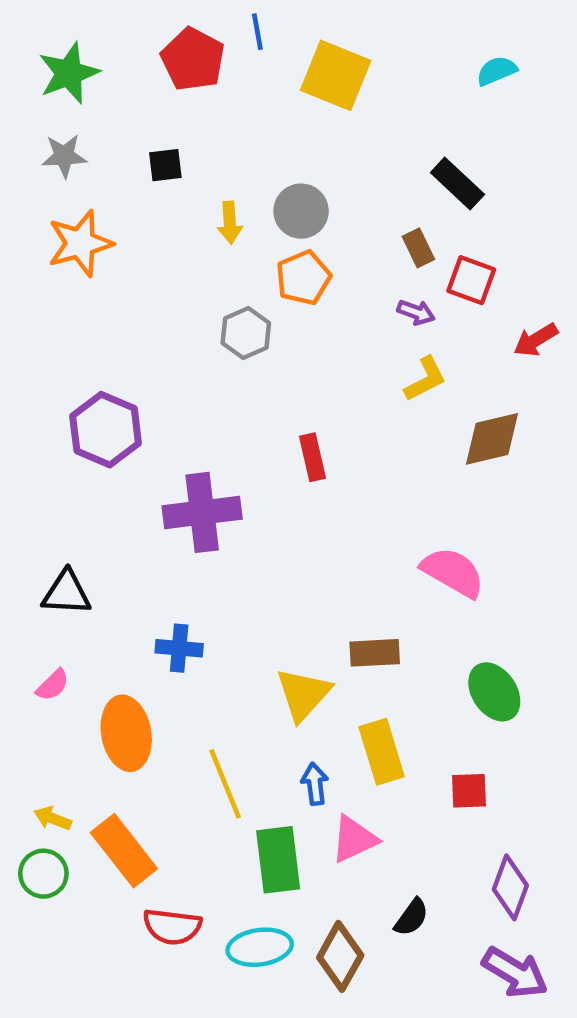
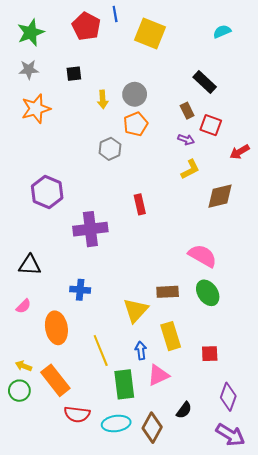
green ellipse: (494, 692) -> (208, 293), moved

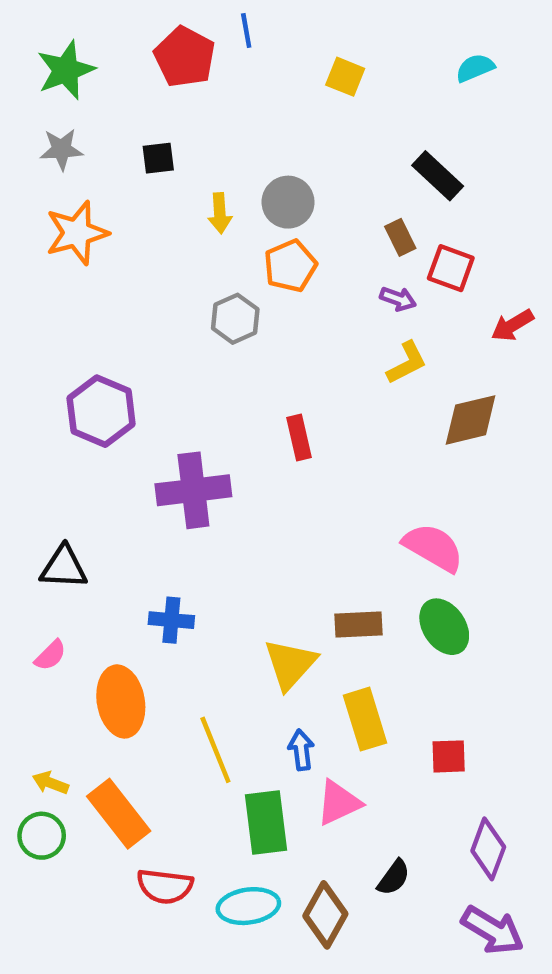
yellow square: (150, 34) -> (345, 77), moved, size x0.6

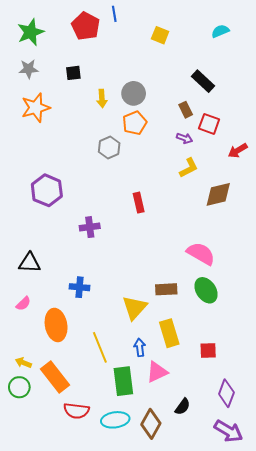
purple cross: (193, 490) -> (90, 227), size x0.6

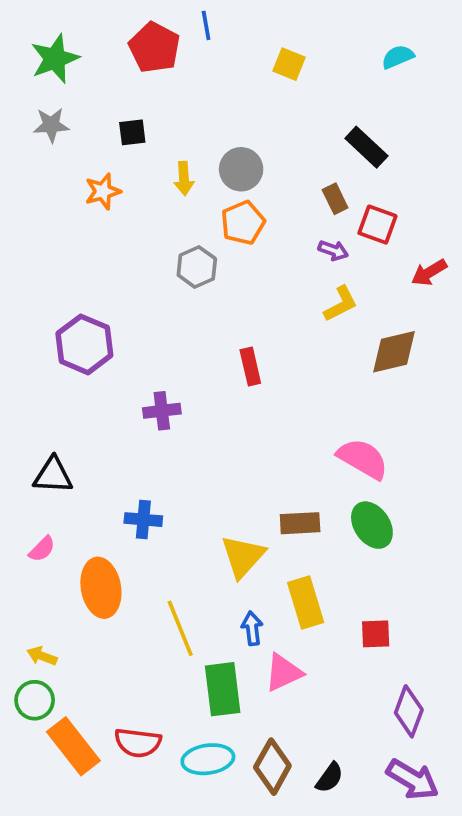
orange star: (36, 108) -> (103, 191), moved, size x0.7
orange rectangle: (55, 377) -> (73, 746), moved
black semicircle: (183, 407) -> (330, 778), moved

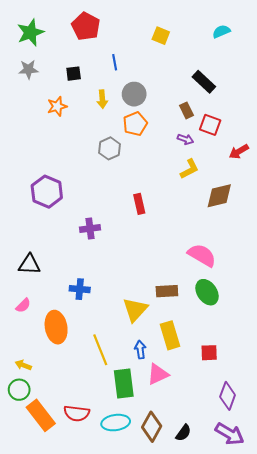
blue line: (206, 25) -> (115, 62), moved

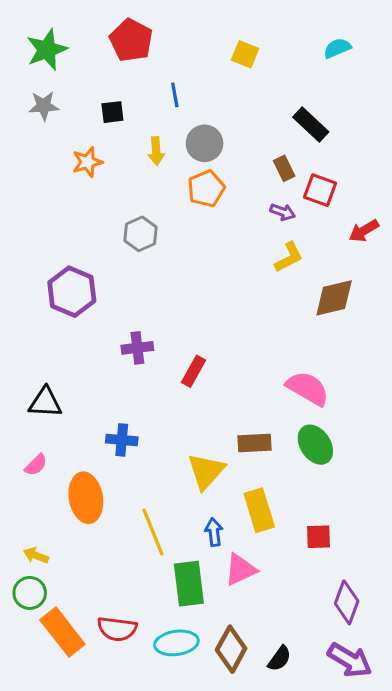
gray hexagon: (109, 148) -> (141, 234), moved
red rectangle: (139, 204) -> (194, 371), moved, turned 42

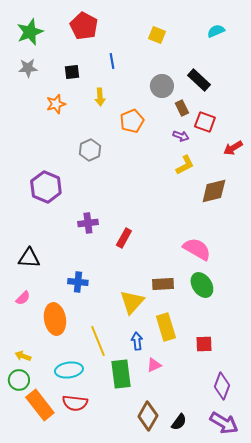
gray circle: (205, 143) -> (162, 86), moved
pink triangle: (240, 570) -> (154, 365), size x0.7
cyan ellipse: (176, 643) -> (69, 370), moved

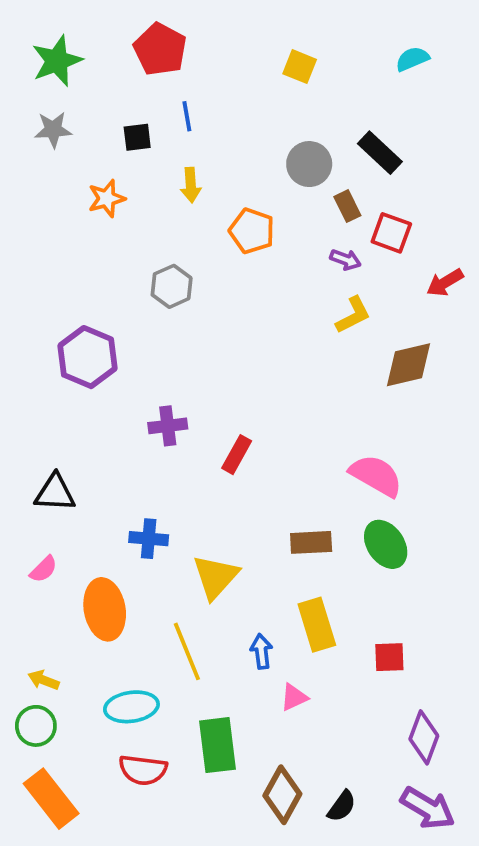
blue line: (112, 61) -> (187, 116), moved
orange pentagon: (132, 121) -> (252, 231), turned -30
yellow triangle: (132, 302) -> (216, 577), moved
green rectangle: (121, 374) -> (217, 745), moved
orange rectangle: (40, 405) -> (51, 799), moved

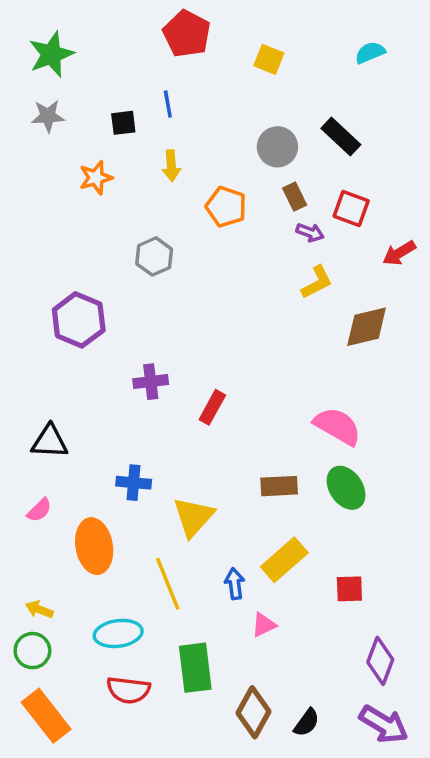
red pentagon: (160, 49) -> (187, 34), moved
brown rectangle: (347, 206) -> (295, 197), moved
yellow rectangle: (317, 625) -> (284, 560), turned 66

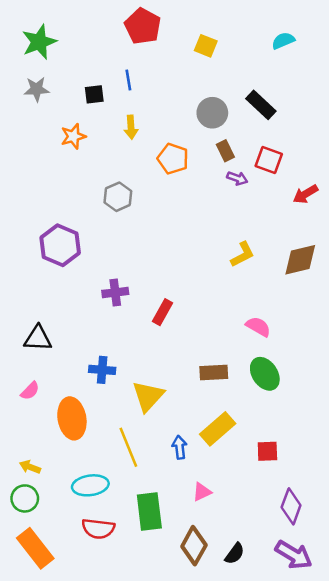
yellow L-shape: (317, 282) -> (243, 254), moved
brown diamond: (367, 327) -> (300, 260), moved
pink semicircle: (337, 426) -> (258, 327), size x0.7
pink triangle: (264, 625) -> (202, 492), moved

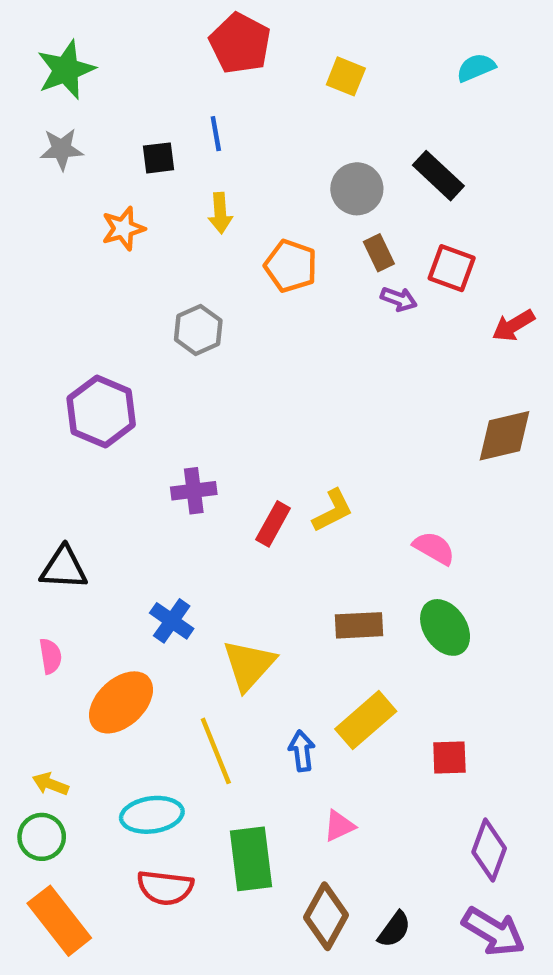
yellow L-shape: (243, 254) -> (333, 511), moved
blue cross: (102, 370) -> (172, 621), turned 30
pink semicircle: (30, 391) -> (50, 656), turned -54
orange ellipse: (72, 418) -> (121, 702), turned 57

